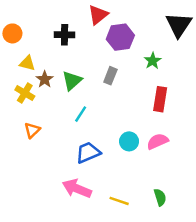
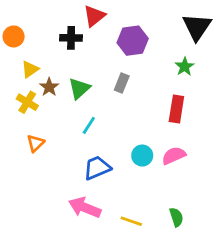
red triangle: (98, 15) -> (94, 16), moved
green star: (153, 61) -> (185, 67), moved
yellow triangle: (27, 63) -> (30, 69), turned -49

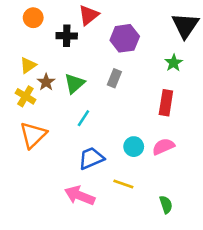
orange circle: (14, 36) -> (33, 18), moved
orange triangle: (35, 143) -> (33, 135), size x1.6
yellow line: (131, 221) -> (123, 184), moved

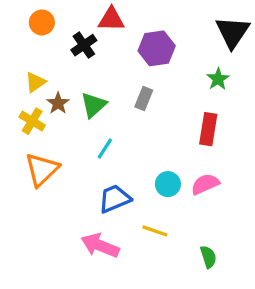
red triangle: (89, 15) -> (111, 19), turned 40
black cross: (67, 36) -> (84, 45), turned -36

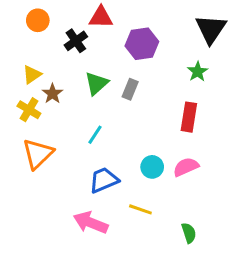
green triangle: (94, 105) -> (96, 83), moved

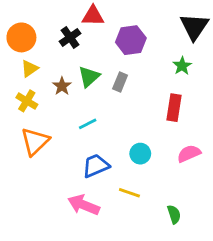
orange circle: (38, 20) -> (21, 37), moved, size x1.4
brown star: (52, 94) -> (62, 86), moved
cyan line: (95, 135) -> (88, 124), turned 30
pink semicircle: (186, 167) -> (189, 154), moved

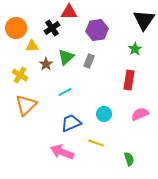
yellow triangle: (30, 69) -> (32, 46), moved, turned 32

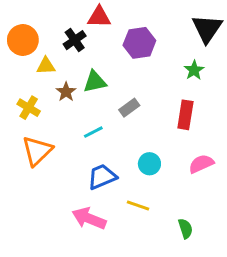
green triangle: (66, 57) -> (95, 82), turned 30
gray rectangle: (89, 61) -> (129, 108), moved, turned 32

